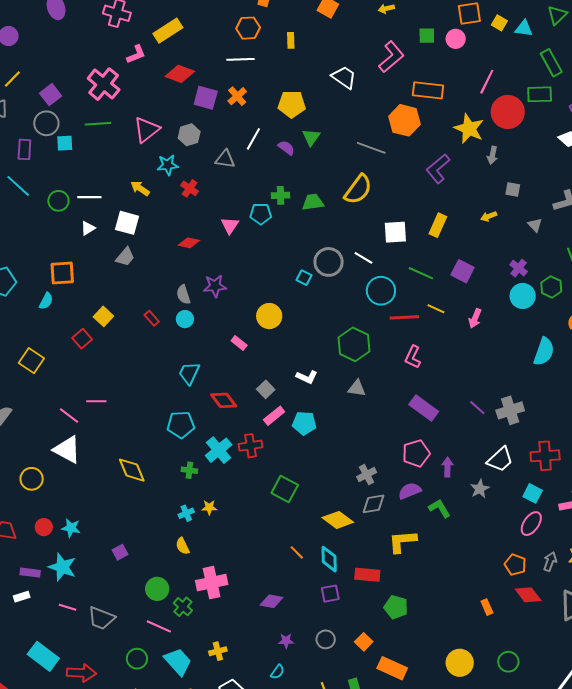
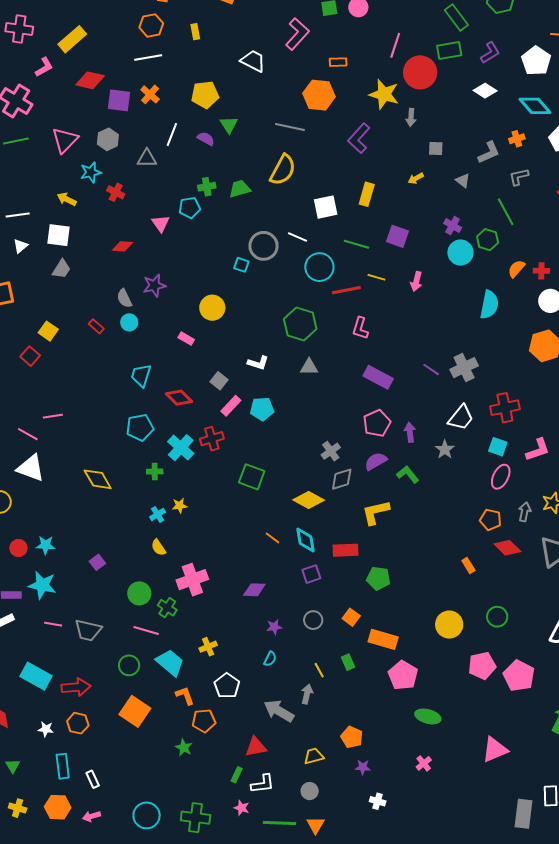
orange rectangle: (428, 90) -> (338, 62), size x0.6

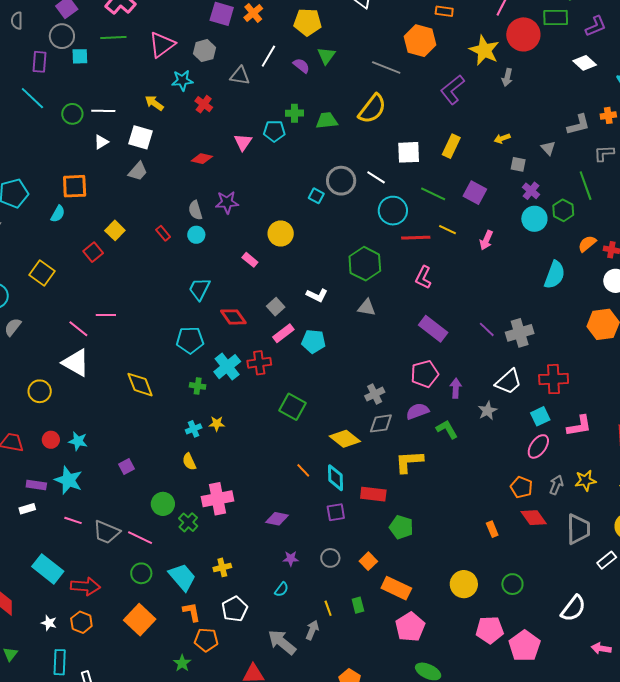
gray square: (436, 148) -> (518, 164), moved
cyan square: (498, 447) -> (540, 416), turned 36
pink line: (146, 630) -> (140, 538), moved

